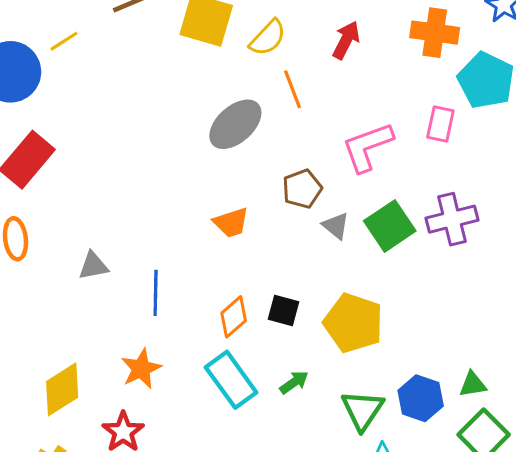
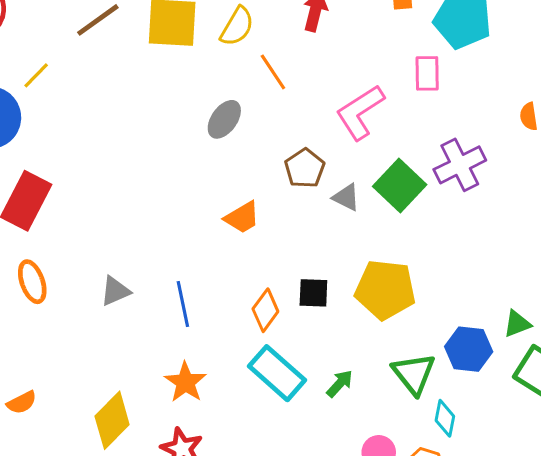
gray ellipse: (235, 124) -> (224, 119), size x0.7
green arrow: (294, 382) -> (340, 384), moved

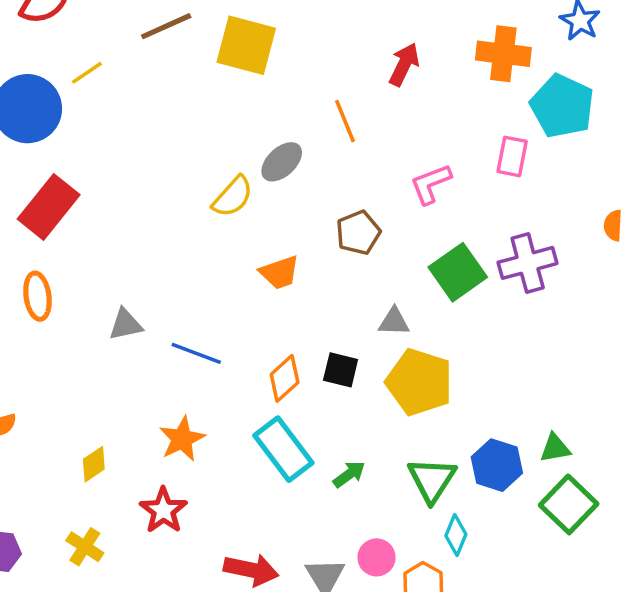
yellow semicircle: (237, 26) -> (233, 197), moved
pink L-shape: (360, 112) -> (431, 184), size x0.7
gray triangle: (346, 197) -> (394, 322), moved, turned -36
blue line: (183, 304) -> (196, 353), turned -69
yellow diamond: (112, 420) -> (94, 464), size x0.6

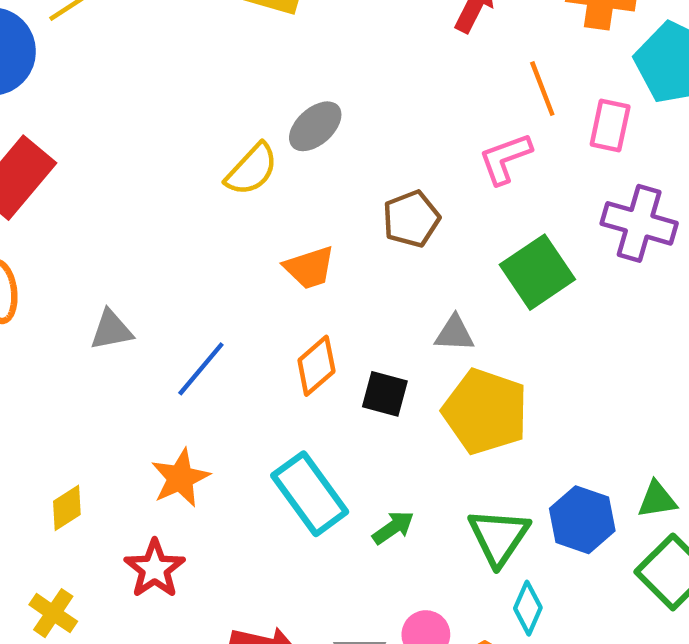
orange line: (345, 121) -> (542, 89), moved
purple cross: (528, 263) -> (639, 223), moved, turned 30
blue line: (196, 353) -> (201, 369), turned -72
orange diamond: (285, 378) -> (316, 366), moved

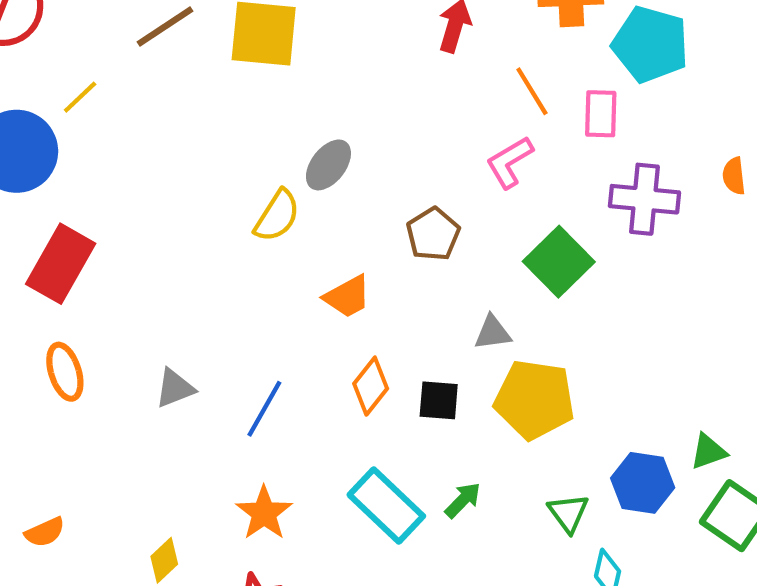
green arrow: (393, 528) -> (463, 500), moved
green triangle: (499, 537) -> (568, 513), size x0.7

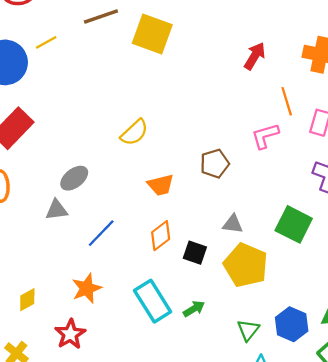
gray ellipse: (328, 165) -> (74, 178), moved
green square: (559, 262) -> (294, 224), moved, turned -33

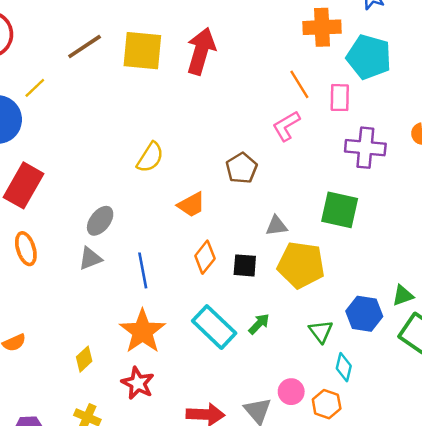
red arrow: (255, 56) -> (201, 51), moved, size x1.5
blue line: (101, 233) -> (143, 270), turned -40
orange star: (87, 288) -> (143, 331), size x1.4

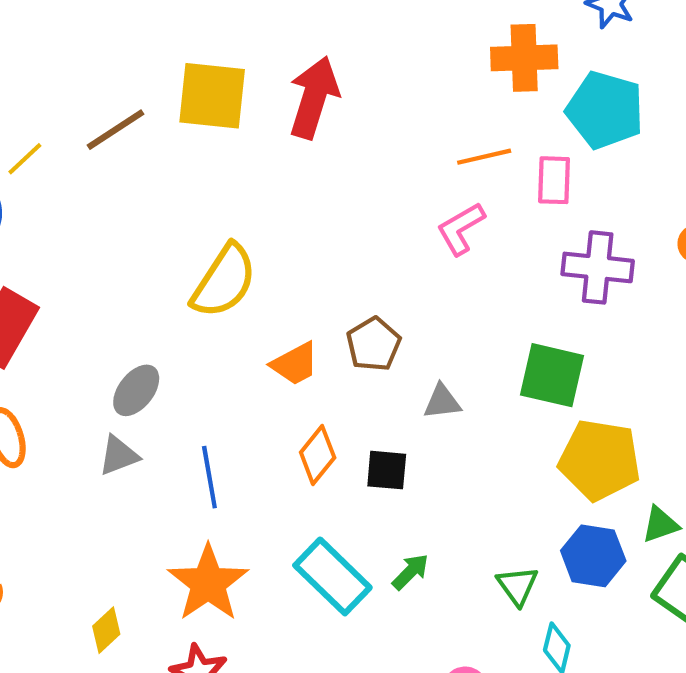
brown line: (85, 46) -> (115, 130), moved
orange line: (299, 84) -> (484, 157), turned -72
yellow semicircle: (150, 157) -> (224, 281), size x1.4
brown pentagon: (242, 168) -> (374, 344), moved
yellow pentagon: (301, 265) -> (600, 460), moved

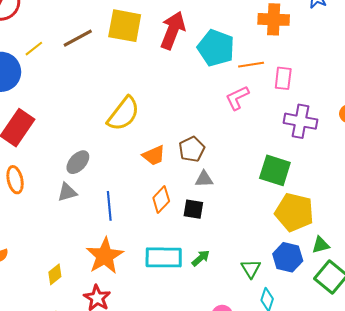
cyan pentagon: (605, 110) -> (216, 48), moved
gray triangle: (442, 402) -> (204, 179), moved
cyan rectangle: (332, 576) -> (164, 257), turned -48

